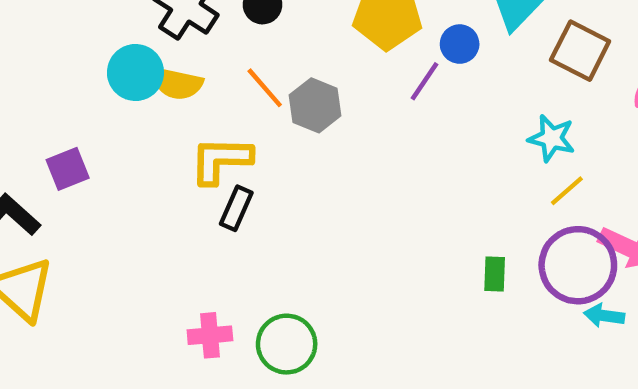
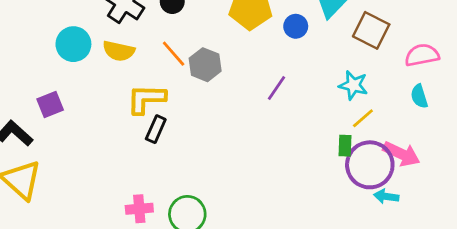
cyan circle: (135, 73) -> (73, 44), moved
purple line: (425, 81) -> (277, 88), moved
green rectangle: (495, 274) -> (345, 146), moved

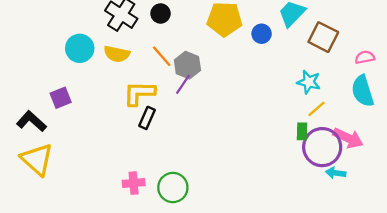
pink semicircle: (422, 55) -> (365, 57), size x0.7
purple line: (277, 88) -> (183, 84), moved
cyan semicircle: (419, 96) -> (363, 91), size x1.6

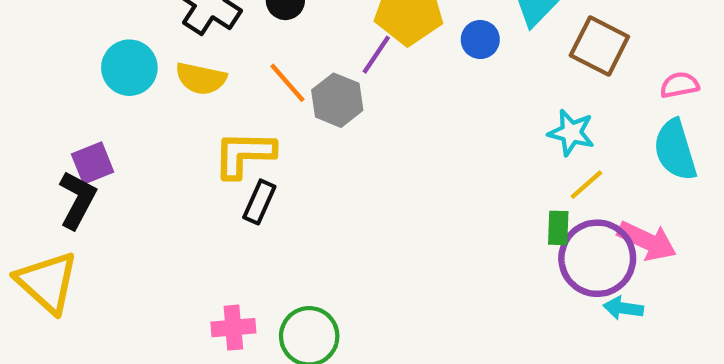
purple line: (183, 84) -> (376, 55), moved
black L-shape: (31, 121) -> (77, 200), moved, turned 76

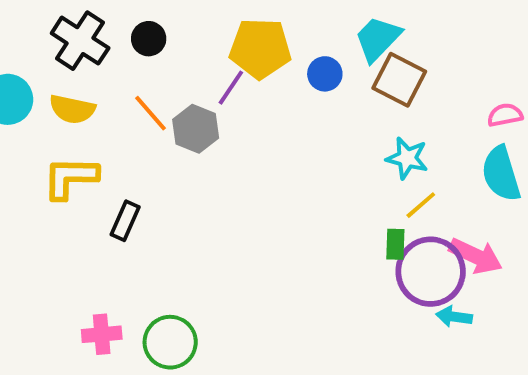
brown square: (599, 46) -> (399, 80), moved
yellow L-shape: (244, 154) -> (70, 178), moved

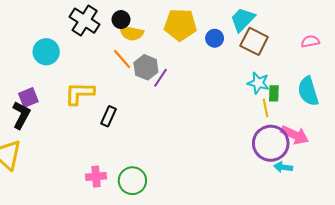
purple line: (231, 88) -> (161, 78), moved
yellow semicircle: (72, 109) -> (131, 33), moved
pink semicircle: (505, 115) -> (310, 41), moved
yellow line: (421, 205) -> (266, 108), turned -60
green rectangle: (395, 244) -> (274, 93), moved

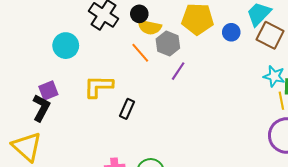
gray hexagon: (146, 67) -> (168, 43), moved

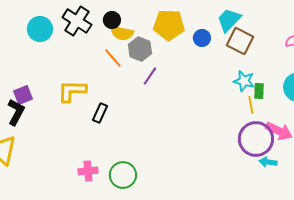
cyan circle: (66, 46) -> (40, 29), moved

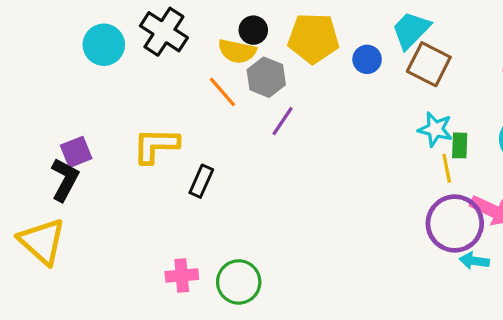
black circle: (112, 20) -> (253, 30), moved

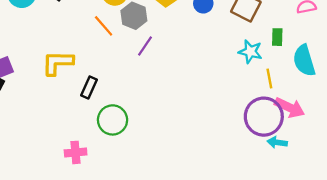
green rectangle: (460, 145) -> (277, 37), moved
yellow line: (447, 168) -> (269, 78), moved
green circle: (239, 282) -> (113, 120), moved

